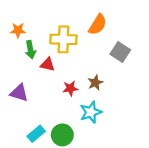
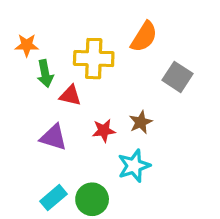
purple triangle: (19, 93) -> (54, 137), moved

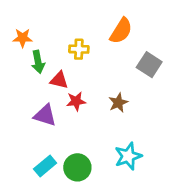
yellow cross: (94, 59) -> (79, 49), size x0.6
red star: (104, 131) -> (76, 101), moved
cyan star: (134, 166) -> (128, 156), moved

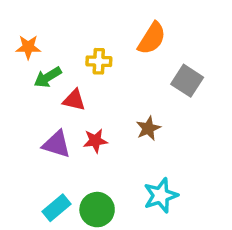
green arrow: (38, 62) -> (48, 77), turned 70
red star: (76, 101) -> (95, 141), moved

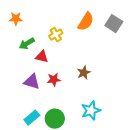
orange star: (28, 47) -> (16, 19), moved
yellow cross: (99, 61) -> (56, 35), turned -32
gray square: (187, 81) -> (114, 24), moved

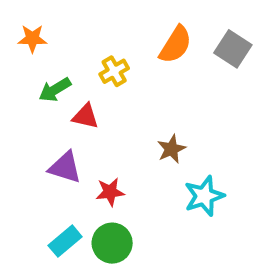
red star: (54, 80) -> (110, 192), moved
cyan star: (91, 111) -> (204, 196), moved

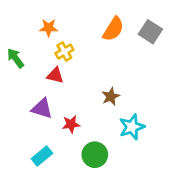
orange star: (32, 39) -> (49, 28), moved
yellow cross: (114, 71) -> (64, 52), moved
green arrow: (55, 90) -> (15, 58), moved, turned 84
green circle: (112, 243) -> (95, 155), moved

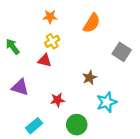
orange star: (49, 28) -> (50, 17), moved
gray square: (150, 32) -> (122, 52), moved
purple triangle: (42, 108) -> (20, 87), moved

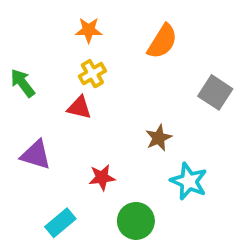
cyan star: (107, 102) -> (189, 181), turned -30

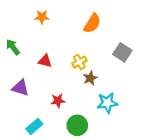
orange star: (89, 30) -> (42, 17), moved
yellow cross: (92, 74) -> (79, 62), moved
cyan star: (189, 181) -> (107, 103), turned -30

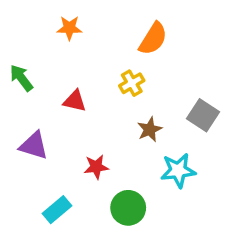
gray square: (122, 52) -> (203, 115), moved
yellow cross: (79, 62) -> (132, 83), moved

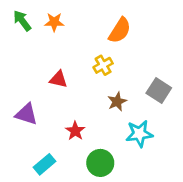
green arrow: (21, 78) -> (22, 21), moved
red star: (96, 167) -> (75, 131), turned -30

